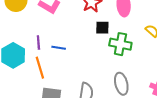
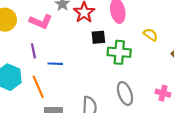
purple line: (38, 42) -> (33, 51), moved

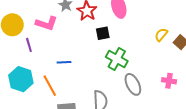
yellow semicircle: (151, 35) -> (161, 35), moved, turned -80
purple line: (33, 51) -> (29, 45), moved
green cross: (119, 52) -> (117, 59), moved, turned 30

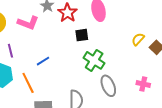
purple line: (29, 45) -> (10, 51), moved
blue line: (64, 62) -> (43, 61), turned -32

